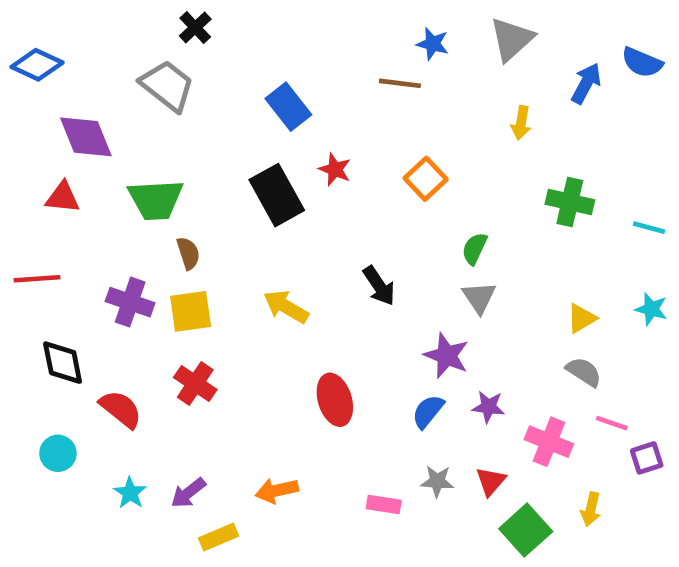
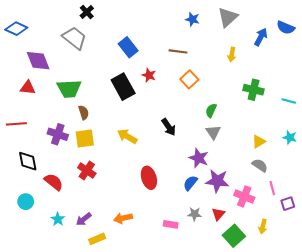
brown line: (400, 83) -> (178, 51), moved
purple star: (488, 407) -> (217, 181), size x1.6
pink line: (612, 423) -> (272, 188), turned 56

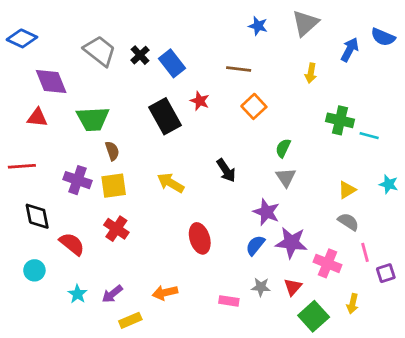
black cross: (87, 12) -> (140, 55), moved
cyan line: (289, 101) -> (369, 136), moved

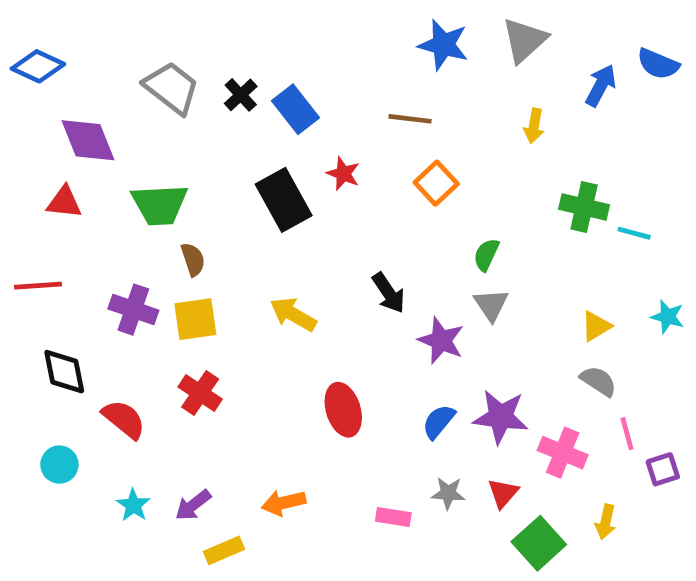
blue star: (258, 26) -> (443, 45), size x1.5
purple star: (266, 212) -> (441, 341), moved

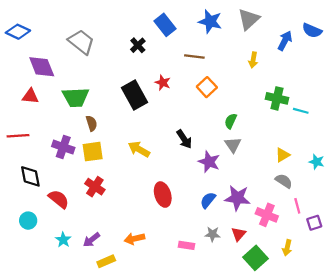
black cross: (241, 95) -> (138, 45), moved
blue rectangle: (296, 109) -> (165, 25), moved
cyan star: (668, 317) -> (317, 162), moved

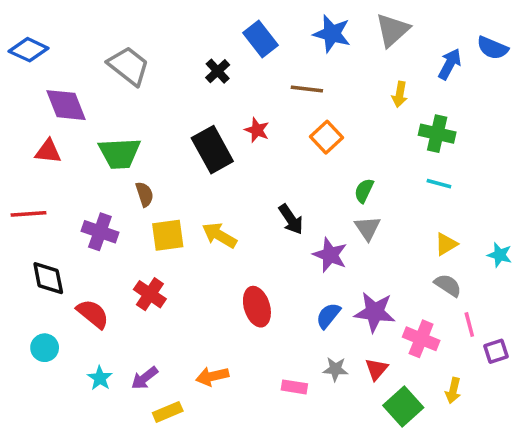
green cross: (277, 98) -> (437, 134), moved
cyan line: (301, 111) -> (439, 184), moved
yellow square: (93, 152) -> (168, 235), moved

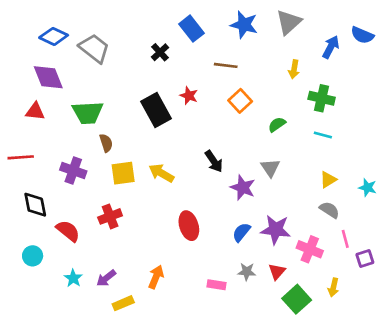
blue diamond: (29, 50) -> (54, 36), moved
green semicircle: (364, 191) -> (277, 125), moved, turned 30
red cross: (150, 294) -> (110, 216), turned 35
orange arrow: (212, 376) -> (156, 277), turned 125

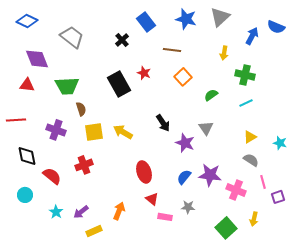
blue diamond: (54, 36) -> (27, 21), moved
cyan line: (323, 135) -> (246, 103), turned -40
red triangle: (277, 272) -> (152, 199), moved, turned -32

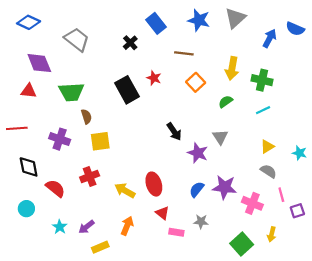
yellow arrow: (224, 53) -> (232, 68), moved, size x1.5
yellow arrow: (123, 132) -> (125, 190), moved

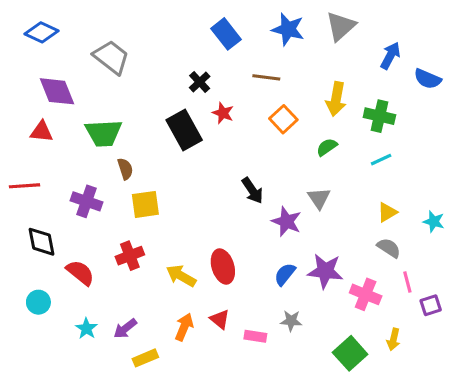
blue semicircle: (295, 29) -> (428, 79), moved
black cross: (130, 43) -> (200, 82), moved
red triangle: (162, 213) -> (220, 319), moved

